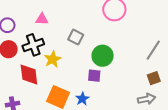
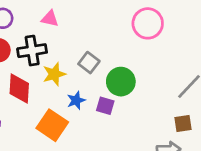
gray square: (76, 37) -> (89, 63), moved
blue star: (82, 99) -> (76, 100), moved

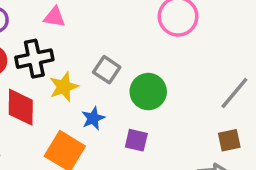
purple square: (105, 106) -> (136, 140), moved

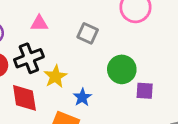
gray square: (107, 70) -> (88, 33), moved
purple square: (136, 140) -> (145, 91), moved

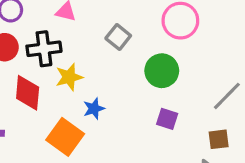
green circle: (122, 69) -> (162, 71), moved

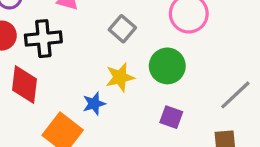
yellow star: (69, 77) -> (120, 77), moved

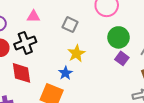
green circle: (167, 66) -> (118, 37), moved
purple square: (171, 117) -> (122, 58), moved, turned 32

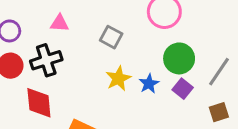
blue star: (65, 73) -> (149, 84), moved

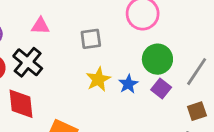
gray square: (111, 37) -> (91, 39), turned -35
black cross: (46, 60) -> (28, 62), turned -32

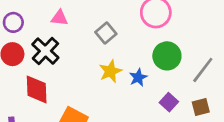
gray square: (91, 39) -> (106, 33), turned -36
purple square: (161, 88) -> (169, 102), moved

